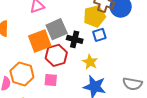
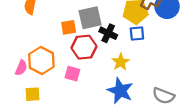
orange square: (40, 41) -> (69, 27), size x0.6

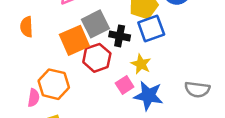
orange square: (69, 27) -> (74, 40), size x1.6
blue square: (137, 34) -> (151, 28), size x1.5
pink square: (72, 74) -> (125, 85), moved, turned -35

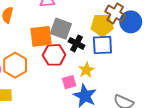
gray square: (95, 24) -> (61, 29), turned 30

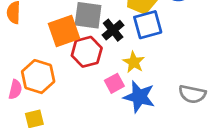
black cross: (77, 43) -> (113, 30), turned 35

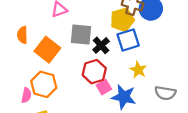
orange square: (64, 31) -> (47, 50), moved, turned -30
red hexagon: (87, 52) -> (94, 72), moved
yellow star: (134, 62) -> (138, 70), moved

